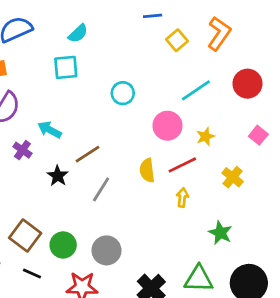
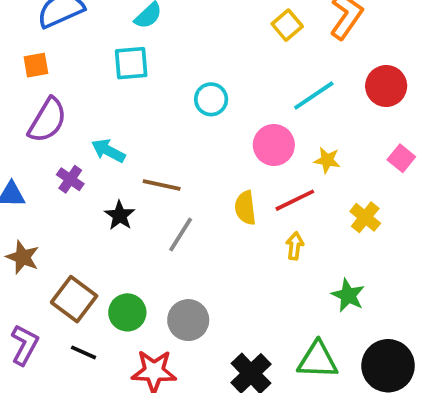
yellow star: (205, 137) -> (327, 160), turned 30
brown line: (88, 154) -> (162, 185), turned 45

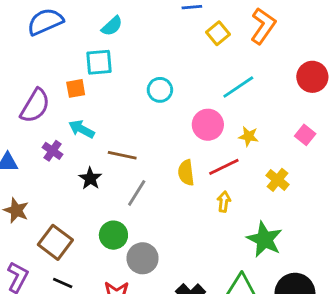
orange square: (36, 65) -> (76, 88), moved
red circle: (386, 86) -> (312, 77), moved
green star: (348, 295) -> (264, 239), size x1.4
green circle: (127, 312) -> (113, 235), moved

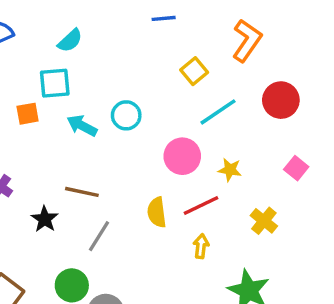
yellow square: (218, 33) -> (194, 71), moved
red circle: (312, 77) -> (281, 100), moved
cyan arrow: (82, 129) -> (82, 126), moved

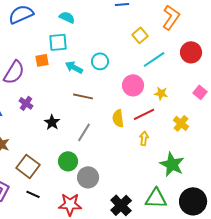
cyan semicircle: (70, 41) -> (67, 17), turned -112
brown line: (82, 192) -> (83, 96), moved

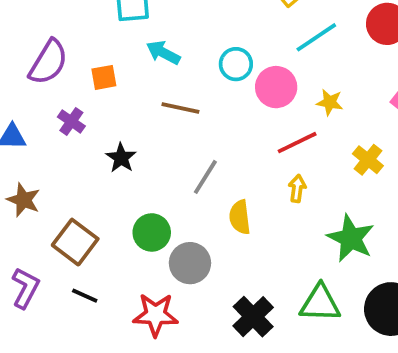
orange square: (42, 60) -> (104, 77), moved
cyan circle: (100, 61) -> (236, 64), moved
yellow semicircle: (118, 118) -> (240, 217), moved
gray line: (84, 132) -> (205, 177), moved

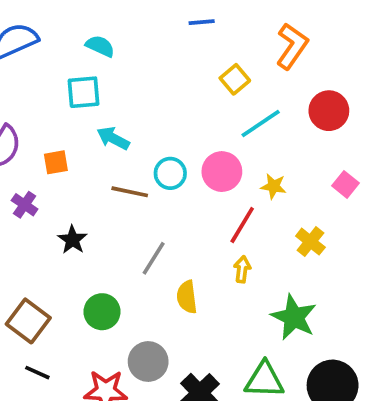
cyan circle: (236, 64) -> (170, 173), moved
red line: (297, 143) -> (242, 225), turned -33
gray circle: (190, 263) -> (148, 361), moved

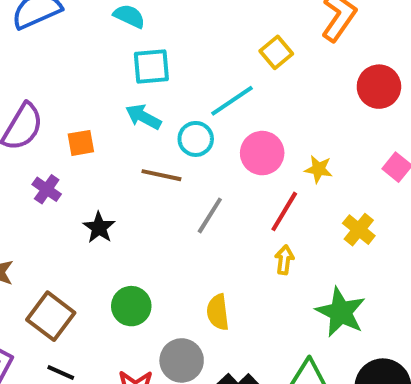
cyan square: (84, 92) -> (151, 66), moved
cyan line: (261, 124) -> (232, 101), moved
cyan circle: (170, 173) -> (196, 139), moved
gray line: (154, 258) -> (210, 215), moved
yellow semicircle: (187, 297) -> (218, 312), moved

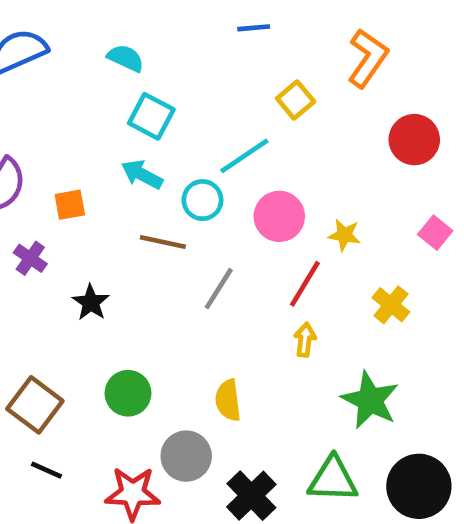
cyan square: (151, 66) -> (151, 116), turned 33

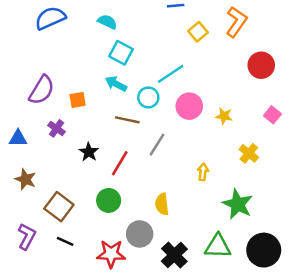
yellow square: (296, 100) -> (198, 32), moved
red line: (305, 284) -> (120, 163), moved

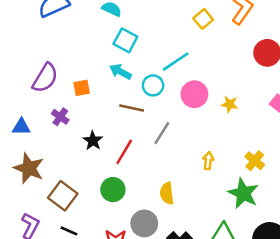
yellow cross: (249, 153) -> (255, 161), moved
brown star: (25, 179) -> (29, 168), size x1.4

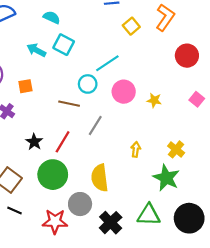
cyan arrow: (120, 72) -> (36, 50), moved
black star: (93, 141) -> (34, 142), moved
green circle: (113, 190) -> (53, 175), size x1.4
yellow semicircle: (167, 193) -> (100, 178), size x1.4

